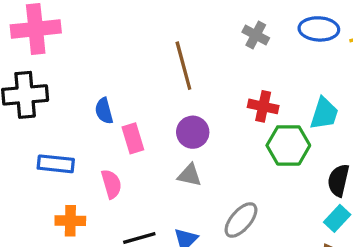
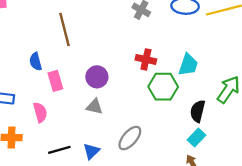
brown line: (183, 66) -> (65, 29), moved

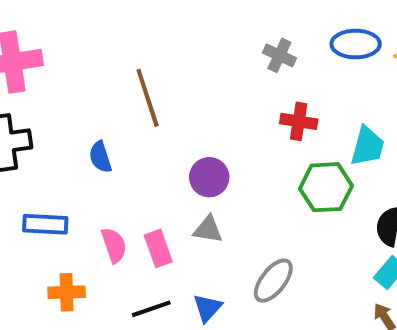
red cross: (146, 59) -> (299, 121), moved
pink rectangle: (55, 81) -> (158, 248), moved

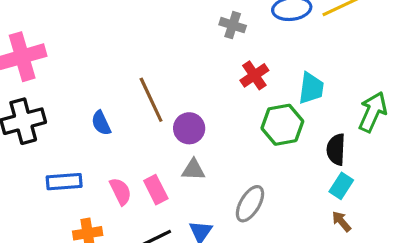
brown line: (148, 98) -> (151, 100), moved
red cross: (299, 121) -> (254, 75), turned -36

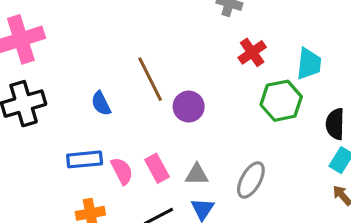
gray triangle: (193, 170) -> (197, 175), moved
blue rectangle: (64, 182) -> (85, 159), moved

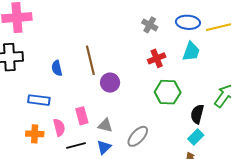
cyan trapezoid: (309, 64) -> (191, 52), moved
pink semicircle: (122, 171) -> (59, 127), moved

